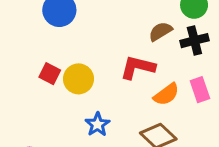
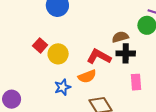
black cross: (194, 41) -> (126, 53), moved
orange semicircle: (166, 94) -> (87, 76), moved

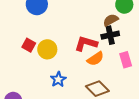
brown semicircle: (120, 37) -> (111, 20), moved
orange semicircle: (87, 76) -> (95, 59), moved

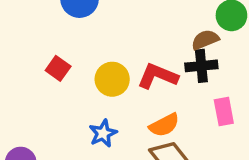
yellow circle: (47, 49) -> (112, 79), moved
orange semicircle: (95, 59) -> (164, 125), moved

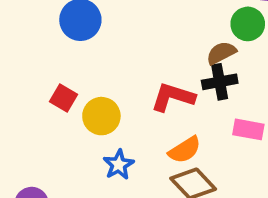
yellow circle: (112, 79) -> (101, 116), moved
pink rectangle: (224, 111) -> (248, 129), turned -64

